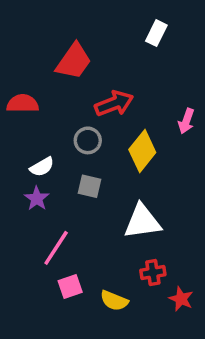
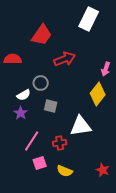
white rectangle: (156, 33) -> (89, 19), size x1.6
gray circle: (88, 140) -> (41, 83), moved
yellow diamond: (142, 151) -> (98, 94), moved
red cross: (153, 272) -> (60, 143), moved

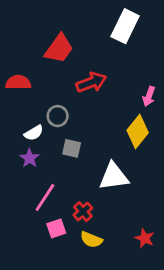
red cross: (60, 143) -> (83, 212), moved, turned -32

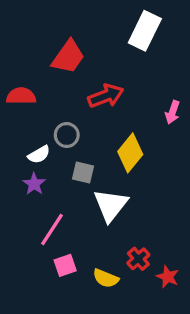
yellow diamond: (138, 131) -> (130, 153), moved
white triangle: (114, 176) -> (111, 205), moved, turned -44
red cross: (83, 212) -> (138, 259), moved

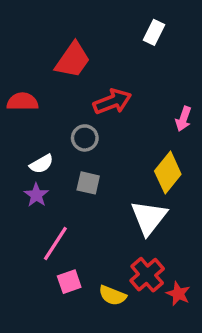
white rectangle: (145, 31) -> (154, 32), size x0.6
gray circle: (67, 135) -> (85, 138), moved
yellow diamond: (130, 153) -> (168, 173), moved
white triangle: (111, 205) -> (149, 218), moved
red cross: (138, 259) -> (147, 275), size x1.4

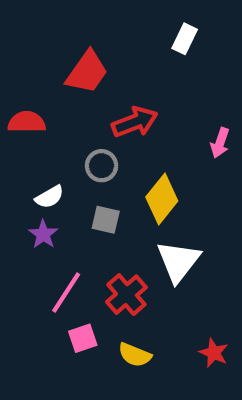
yellow diamond: (168, 173) -> (162, 199), moved
red cross: (147, 275) -> (126, 295), moved

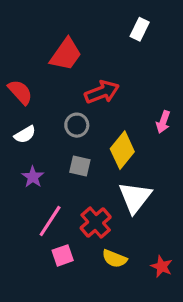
red semicircle: (27, 122) -> (20, 92), turned 48
pink arrow: (220, 143) -> (163, 122), moved
white semicircle: (50, 197) -> (25, 135), moved
yellow semicircle: (135, 355) -> (114, 259), moved

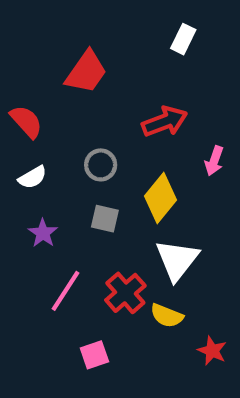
red arrow: (102, 92) -> (165, 122), moved
pink square: (63, 255) -> (94, 355), moved
yellow semicircle: (114, 259) -> (167, 316), moved

